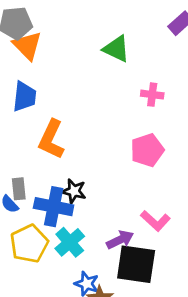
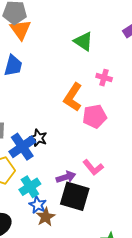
orange L-shape: (51, 139) -> (73, 97), moved
blue cross: (54, 207) -> (22, 147), turned 36
cyan cross: (70, 242) -> (30, 187), moved

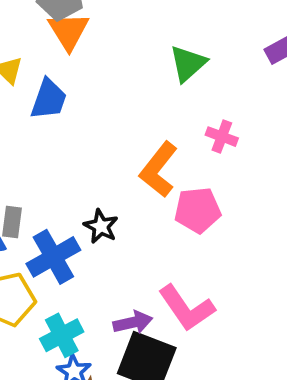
green triangle: (83, 41) -> (188, 64), turned 40
black star: (38, 138) -> (101, 226), moved
pink L-shape: (93, 167) -> (187, 308), size x1.4

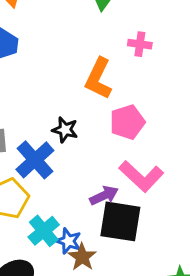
pink pentagon: (198, 210) -> (127, 122), moved
cyan cross: (62, 335) -> (44, 231), moved

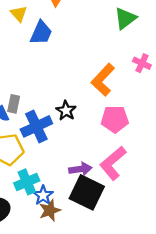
pink L-shape: (141, 176) -> (113, 163), turned 80

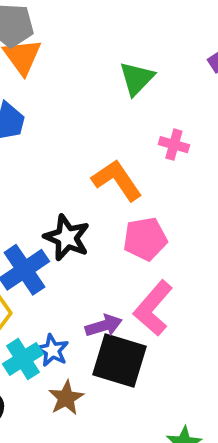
orange L-shape: (103, 80) -> (117, 180), turned 112
black star: (66, 111) -> (67, 238), size x1.4
blue star: (43, 195) -> (52, 350), moved

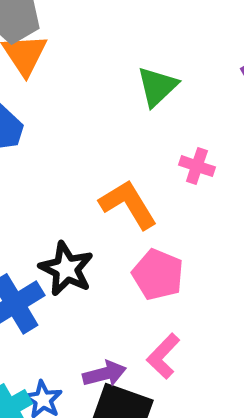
pink pentagon: (145, 239) -> (158, 275), turned 30
pink L-shape: (153, 308) -> (163, 356), size x0.7

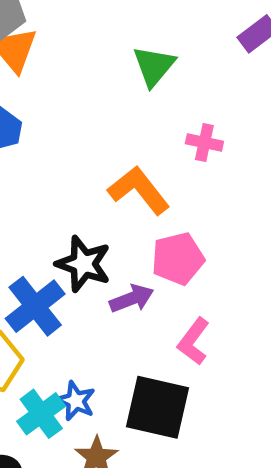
pink pentagon: (158, 275) -> (178, 259), turned -30
purple arrow: (104, 374) -> (132, 299), moved

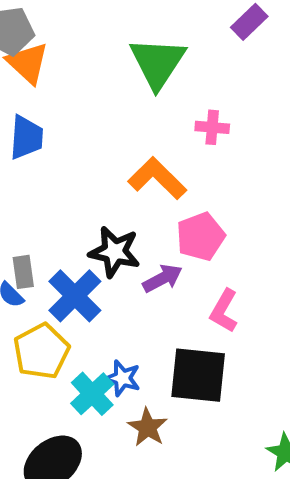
green triangle: (154, 66) -> (158, 63), size x1.4

